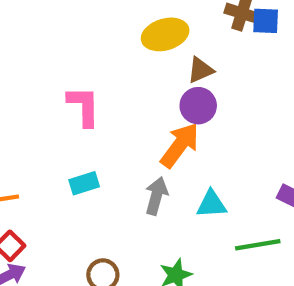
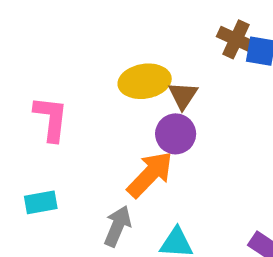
yellow ellipse: (165, 34) -> (145, 81), moved
brown triangle: (200, 70) -> (183, 95), turned -40

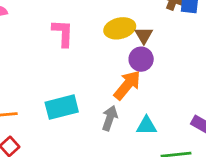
pink L-shape: (51, 119) -> (63, 33), moved
cyan rectangle: (41, 202) -> (62, 107), size x1.6

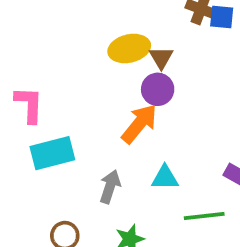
pink L-shape: (63, 33) -> (29, 105), moved
gray arrow: (110, 118) -> (110, 187), moved

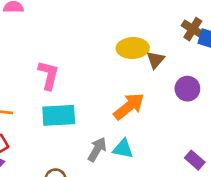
purple circle: (158, 89) -> (187, 89), moved
cyan triangle: (165, 178) -> (123, 149), moved

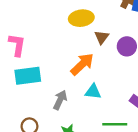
brown triangle: (155, 60) -> (102, 37), moved
cyan triangle: (123, 149) -> (93, 92), moved

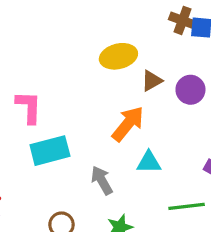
brown triangle: (102, 37) -> (152, 81), turned 32
gray arrow: (60, 100) -> (102, 180), turned -48

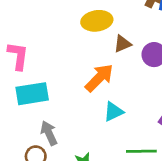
cyan triangle: (149, 162) -> (113, 112), turned -30
gray arrow: (102, 180) -> (49, 133), moved

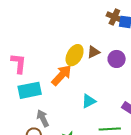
yellow ellipse: (97, 21) -> (75, 55), moved, turned -50
orange arrow: (99, 78) -> (62, 75), moved

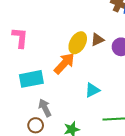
pink L-shape: (19, 63) -> (20, 38), moved

